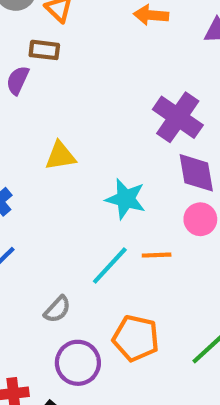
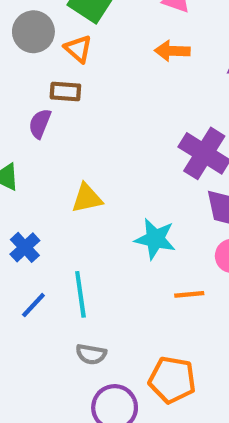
cyan line: (110, 265) -> (80, 294), moved, turned -48
gray semicircle: (57, 309) -> (91, 354), turned 60

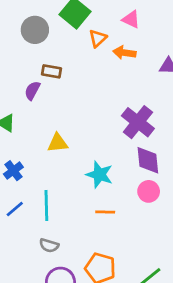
orange triangle: (78, 49) -> (98, 38), moved, turned 30
orange line: (189, 294) -> (105, 212), moved

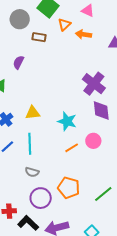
brown rectangle: (52, 71) -> (39, 37), moved
yellow triangle: (58, 143) -> (33, 113), moved
pink circle: (149, 191) -> (93, 141), moved
orange line: (105, 212) -> (72, 148), turned -32

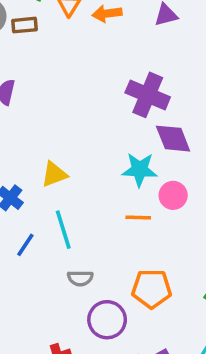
brown rectangle: (39, 37) -> (25, 25), moved
cyan star: (67, 121) -> (140, 170), moved
orange line: (72, 148) -> (138, 218), turned 48

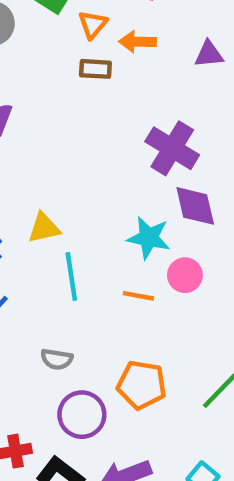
brown rectangle: (25, 25) -> (95, 69), moved
cyan line: (63, 230) -> (71, 277), moved

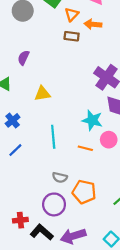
yellow triangle: (44, 228) -> (42, 94), moved
gray semicircle: (57, 359) -> (60, 177), moved

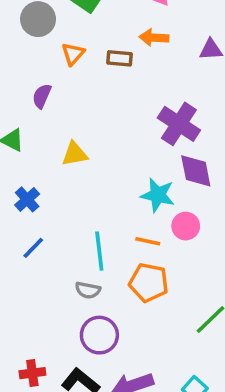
orange triangle: (72, 14) -> (73, 54), moved
cyan line: (53, 137) -> (99, 251), moved
gray semicircle: (60, 177) -> (88, 290), moved
orange pentagon: (84, 192) -> (149, 282), moved
red cross: (20, 220) -> (32, 373), moved

